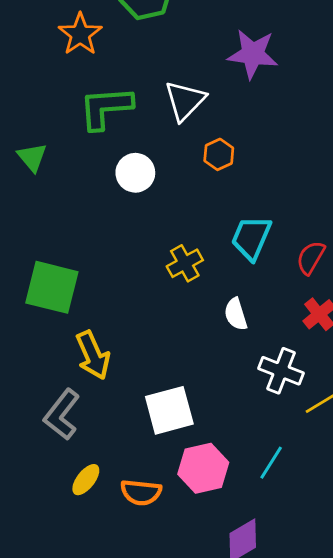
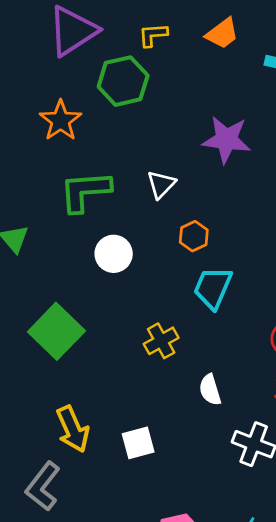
white triangle: (185, 101) -> (161, 184), size x0.7
cyan trapezoid: (251, 238) -> (213, 288), moved
green square: (52, 287) -> (56, 331), moved, turned 30
white square: (169, 410) -> (138, 443), moved, size x0.7

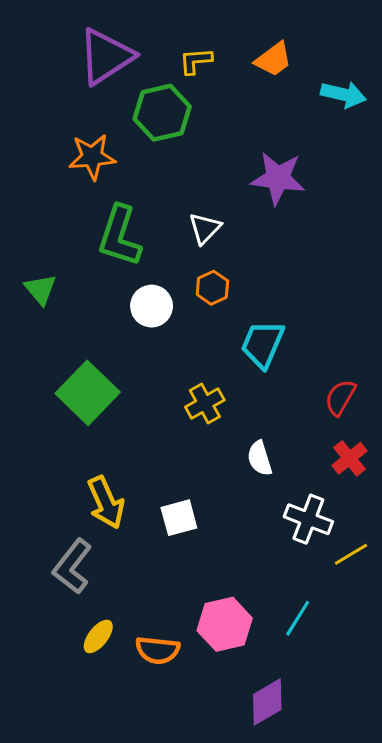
orange star: (61, 121) -> (92, 157), turned 30
green L-shape: (85, 191) -> (120, 236), turned -68
orange hexagon: (194, 236) -> (212, 288), moved

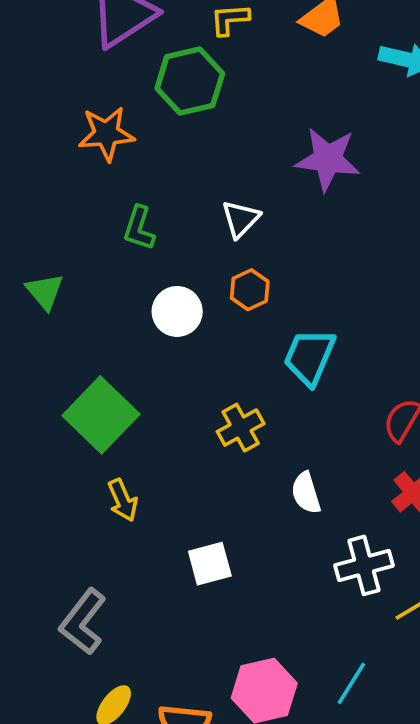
green L-shape: (120, 236) -> (139, 228), size x0.6
yellow arrow: (106, 502) -> (123, 500), moved, size x0.7
white cross: (308, 519) -> (364, 565), turned -36

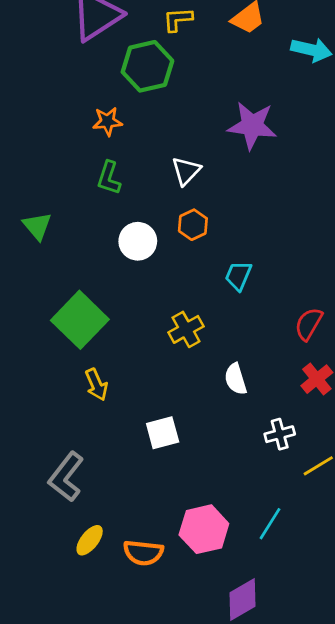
orange star: (106, 134) -> (107, 121), moved, size x0.7
cyan trapezoid: (310, 357) -> (238, 276), size x0.7
white cross: (364, 565) -> (280, 434), size x0.7

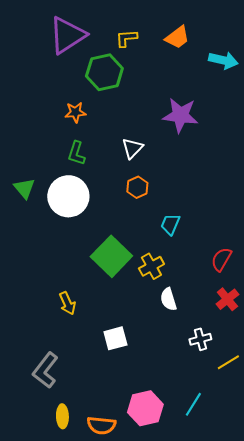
white circle: (138, 241) -> (68, 196), moved, size x1.5
green square: (80, 320) -> (111, 256), moved
yellow cross: (186, 329) -> (151, 266), moved
yellow ellipse: (90, 540) -> (62, 416), turned -40

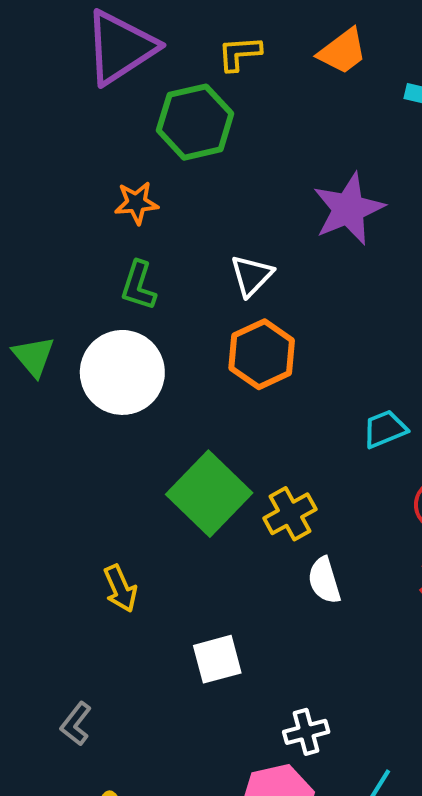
purple star: (180, 115) -> (348, 209), turned -30
orange hexagon: (137, 187) -> (262, 354), size x1.5
cyan trapezoid: (170, 224) -> (385, 429), moved, turned 45
white cross: (200, 339) -> (306, 732), moved
gray L-shape: (45, 370) -> (76, 724), size x0.6

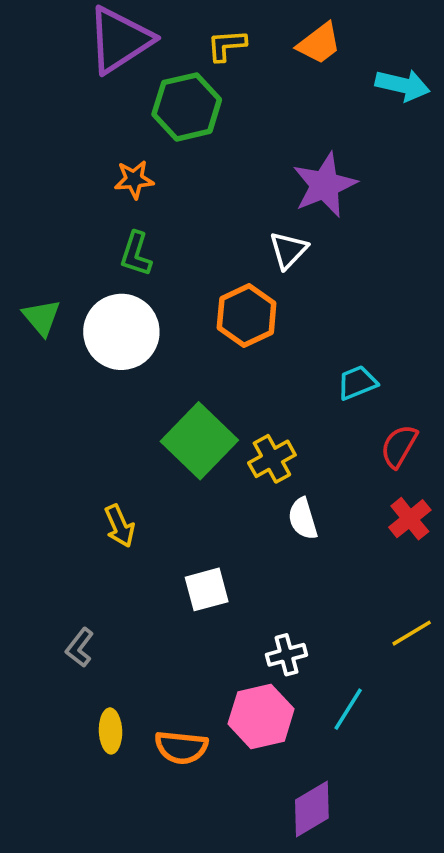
white triangle: (252, 276) -> (288, 250), moved

